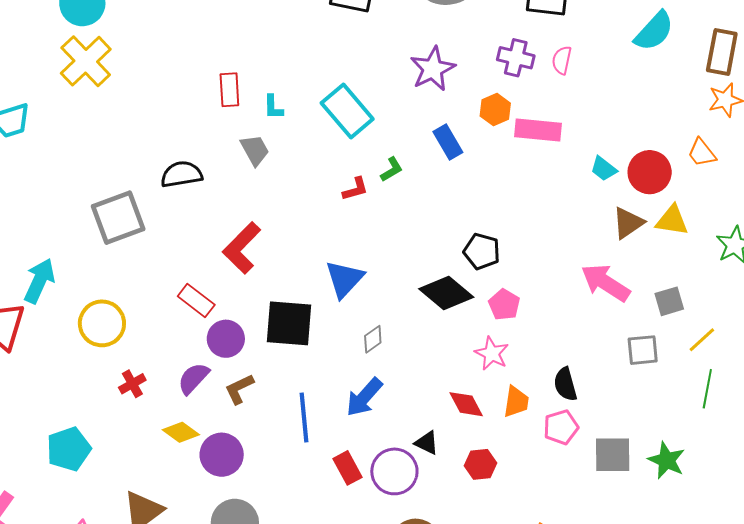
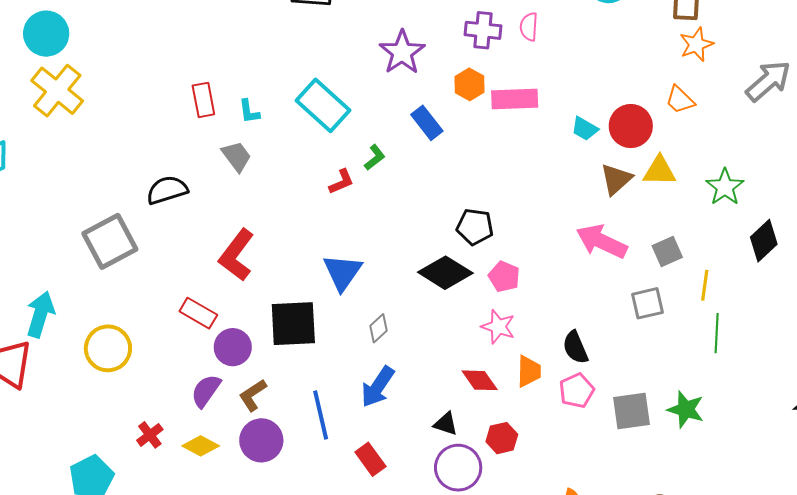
yellow line: (702, 340) -> (705, 285), turned -32
red cross: (132, 384) -> (150, 435), moved
purple circle: (222, 455) -> (261, 440), moved
purple circle: (394, 471) -> (458, 468), moved

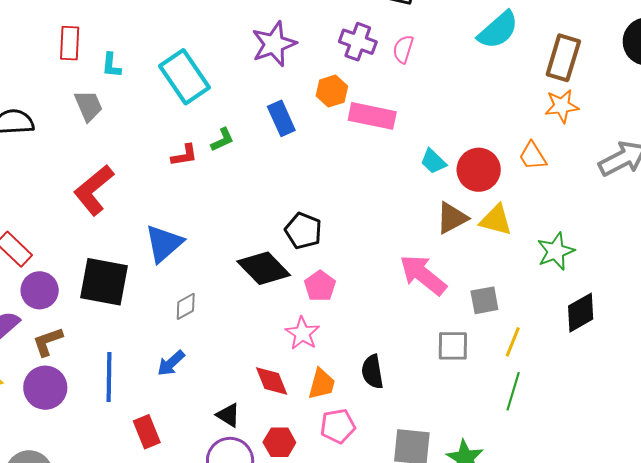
red L-shape: (237, 255) -> (94, 190), moved
blue arrow: (378, 387) -> (171, 363), size x0.7
pink pentagon: (577, 391) -> (338, 426), moved

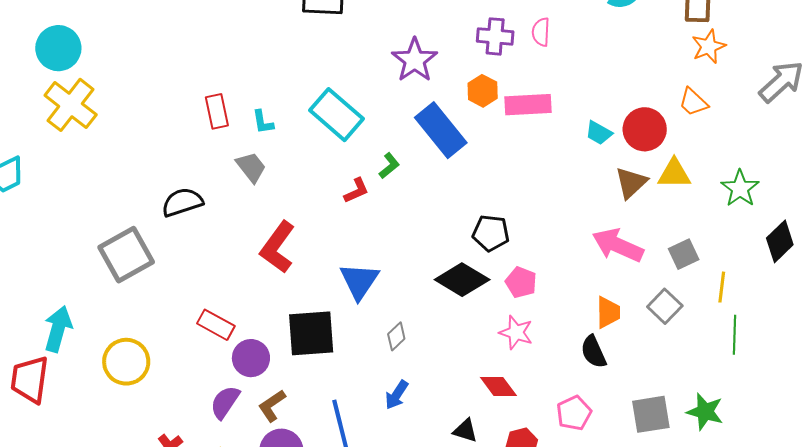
blue rectangle: (281, 118) -> (441, 130), size x1.6
gray square: (453, 346) -> (665, 306), turned -32
orange trapezoid: (322, 384) -> (608, 312), moved

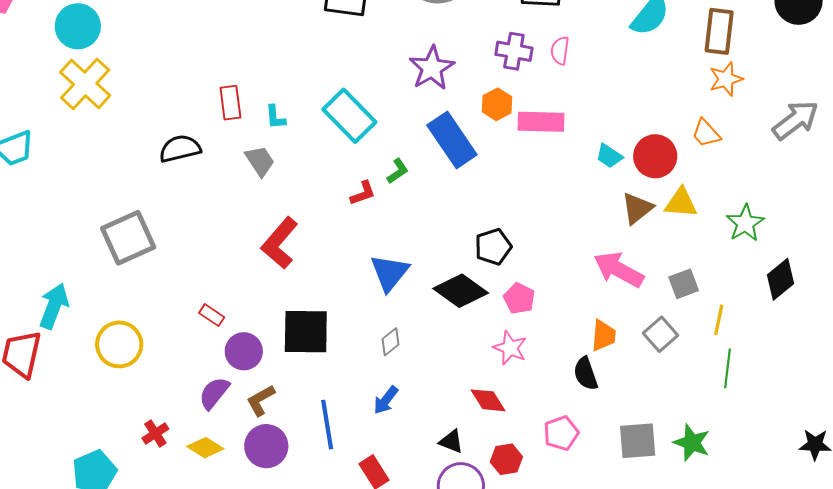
black semicircle: (182, 202) -> (180, 149), moved
black pentagon: (491, 233) -> (493, 247), turned -30
blue triangle: (359, 281) -> (390, 273), moved
red rectangle: (216, 325) -> (212, 315), size x0.7

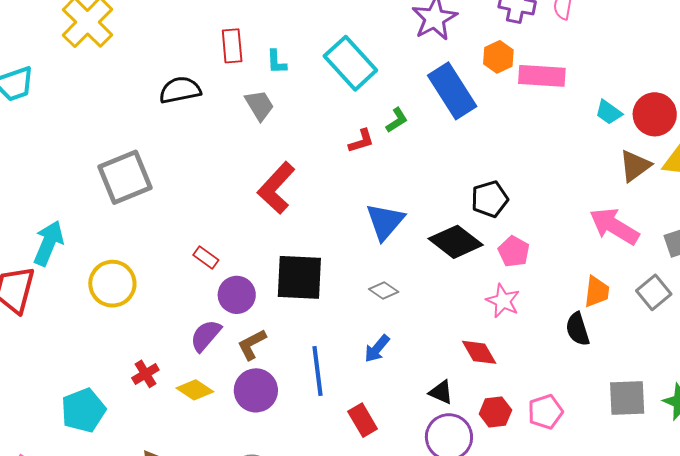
gray diamond: (390, 342) -> (384, 290), turned 72
pink pentagon: (561, 433) -> (545, 412), moved

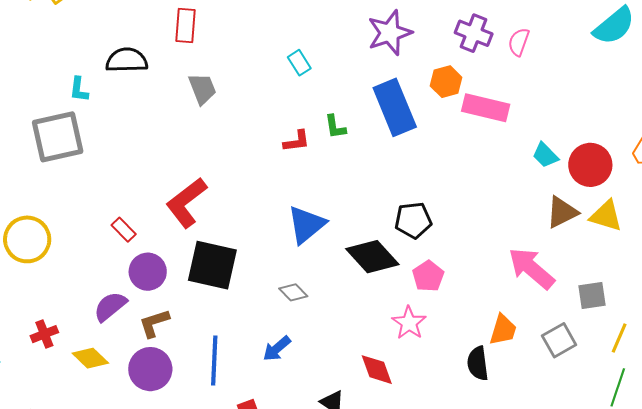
cyan L-shape: (276, 62) -> (79, 89), moved
cyan rectangle: (350, 63) -> (299, 63), size x0.5
green L-shape: (397, 120) -> (335, 127), turned 104
red L-shape: (276, 188) -> (186, 203), moved

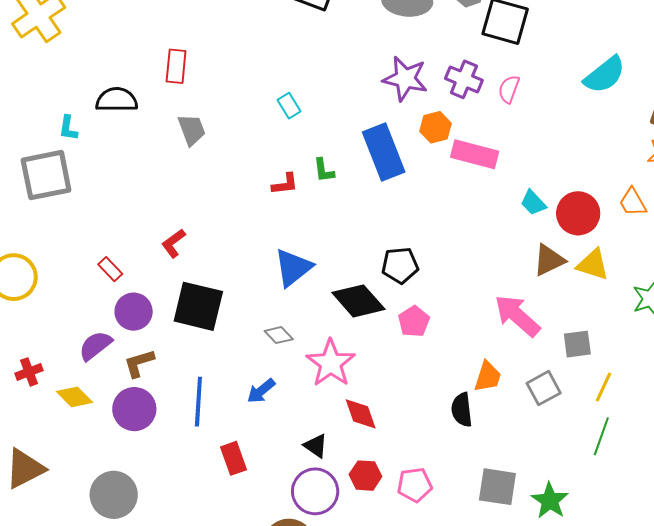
purple star: (390, 33) -> (405, 79), moved, turned 30
red L-shape: (186, 203) -> (173, 243), size x0.6
pink star: (409, 323) -> (331, 363), moved, size x1.4

